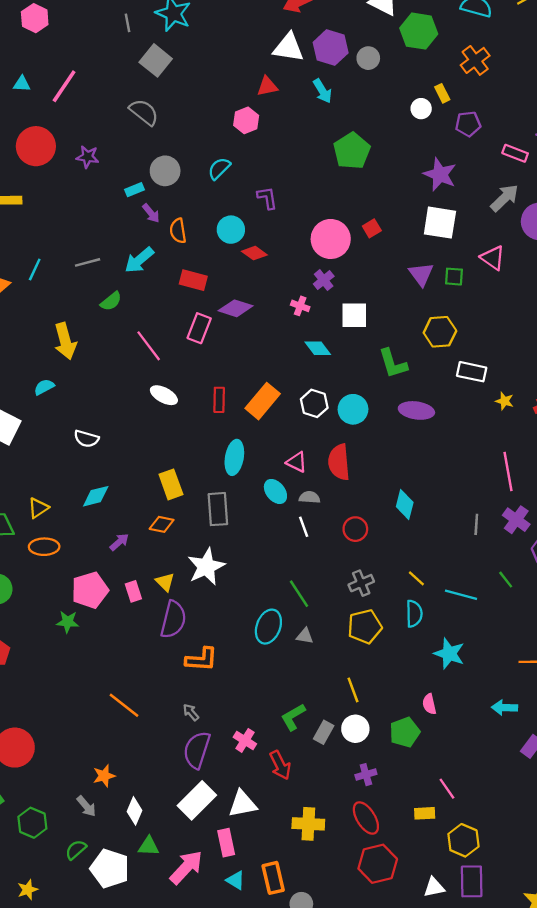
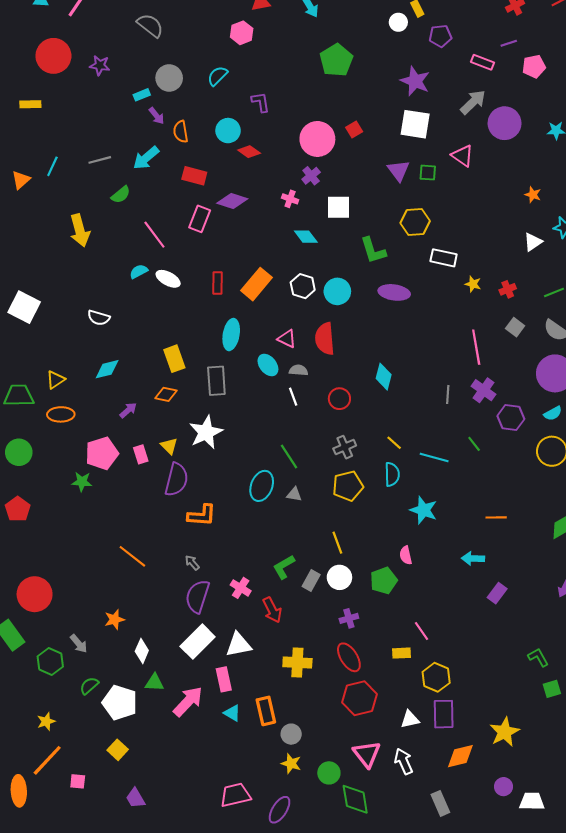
cyan semicircle: (44, 387) -> (139, 271), moved
gray arrow: (86, 806) -> (79, 644), moved

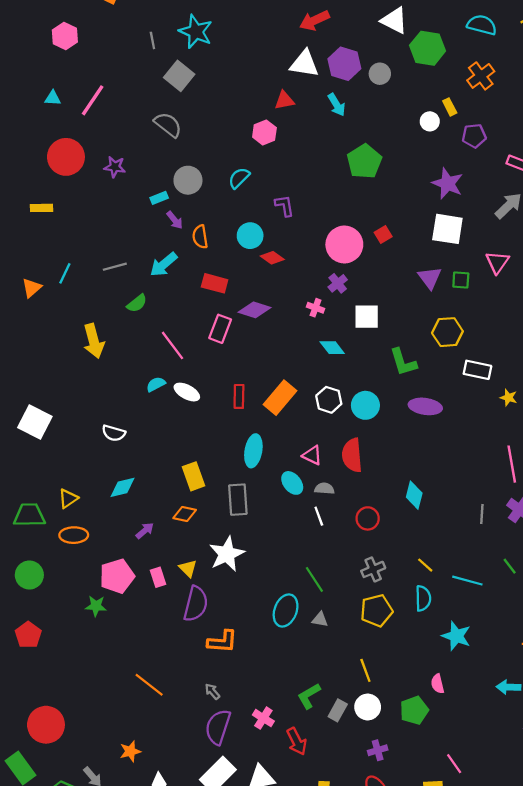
pink triangle: (462, 156) -> (497, 262), turned 30

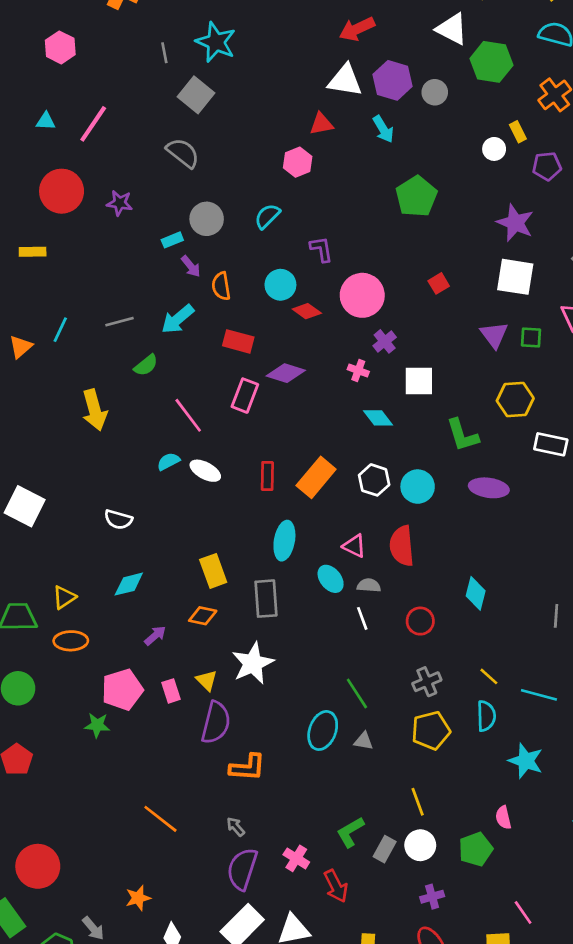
pink circle: (344, 245) -> (362, 295), moved

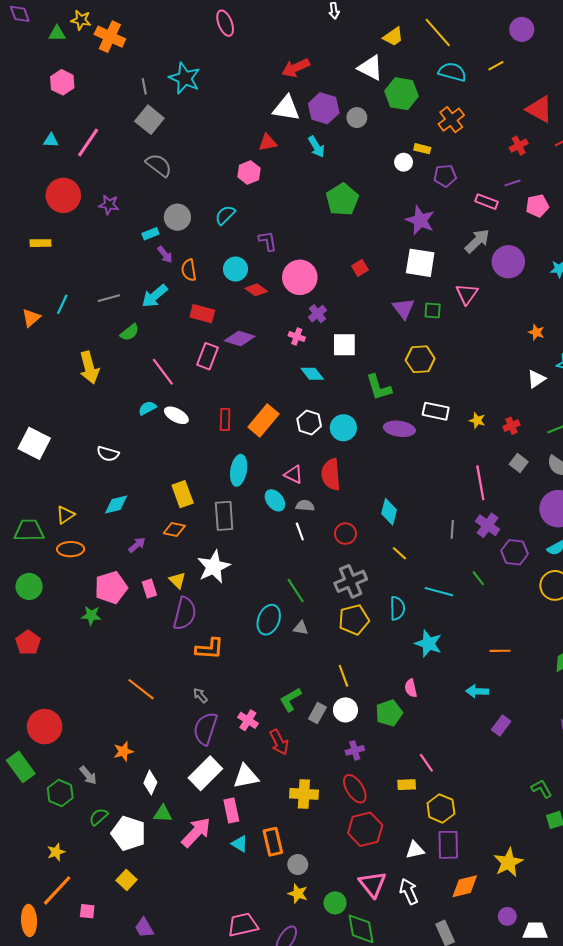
gray square: (196, 95) -> (149, 120), moved
yellow rectangle: (518, 132) -> (422, 149), turned -49
white rectangle: (551, 444) -> (436, 411), moved
yellow line: (489, 676) -> (399, 553), moved
gray cross: (427, 682) -> (351, 581), size x1.4

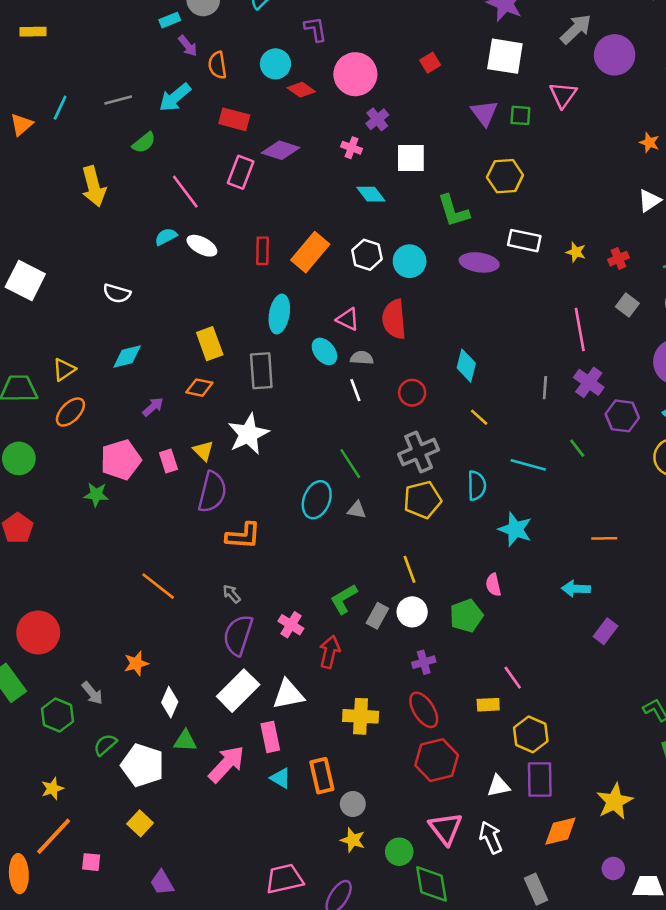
orange ellipse: (71, 549) -> (70, 412), turned -45
red arrow: (279, 742) -> (330, 652), turned -140

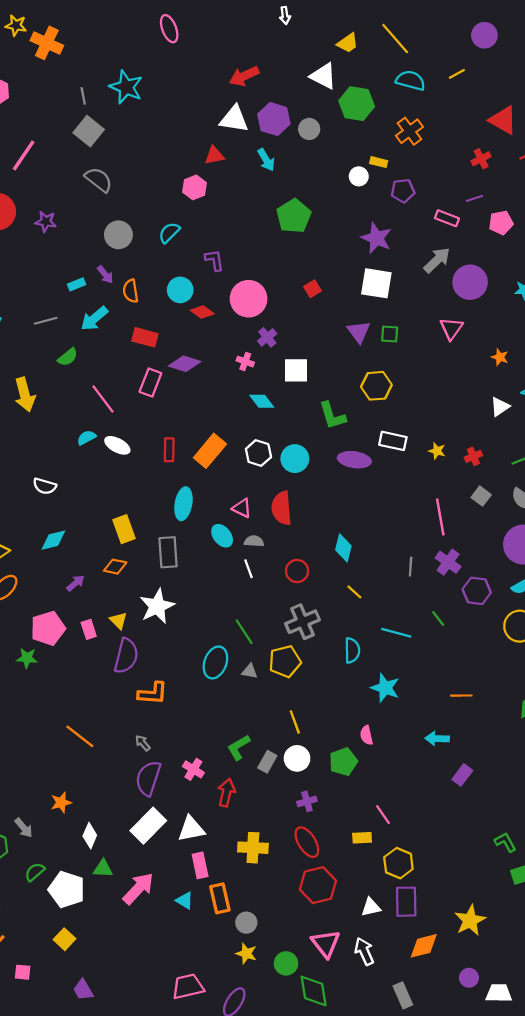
cyan rectangle: (170, 20) -> (77, 284), moved
pink triangle: (563, 95) -> (451, 328), moved
yellow pentagon: (422, 500) -> (285, 661), moved
pink rectangle: (270, 737) -> (200, 865), moved

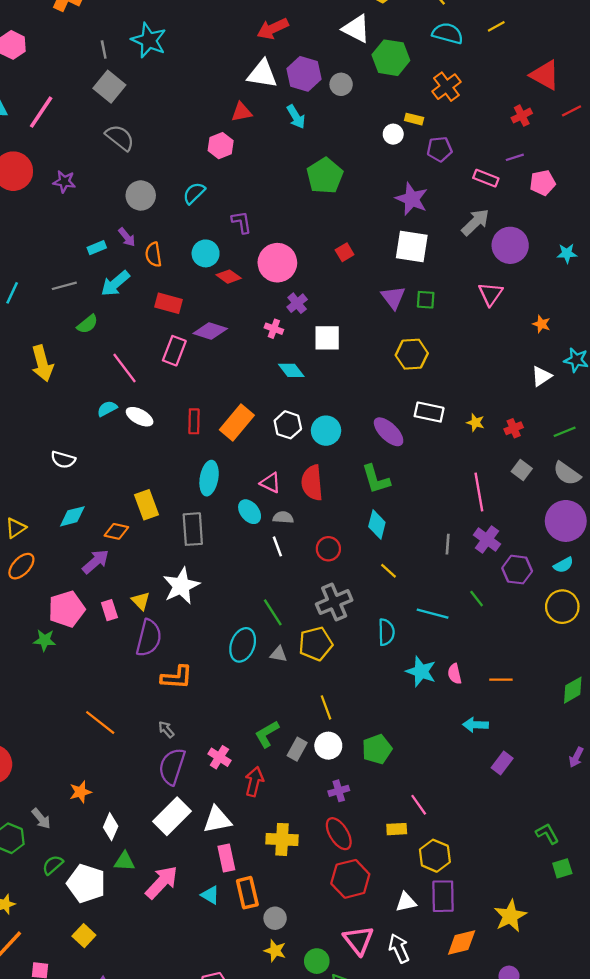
green L-shape: (332, 416) -> (376, 479), moved
purple ellipse: (354, 460) -> (389, 432), turned 36
orange diamond: (115, 567) -> (116, 531), moved
purple arrow: (75, 583) -> (96, 561), size x1.4
pink semicircle: (366, 735) -> (455, 674), moved

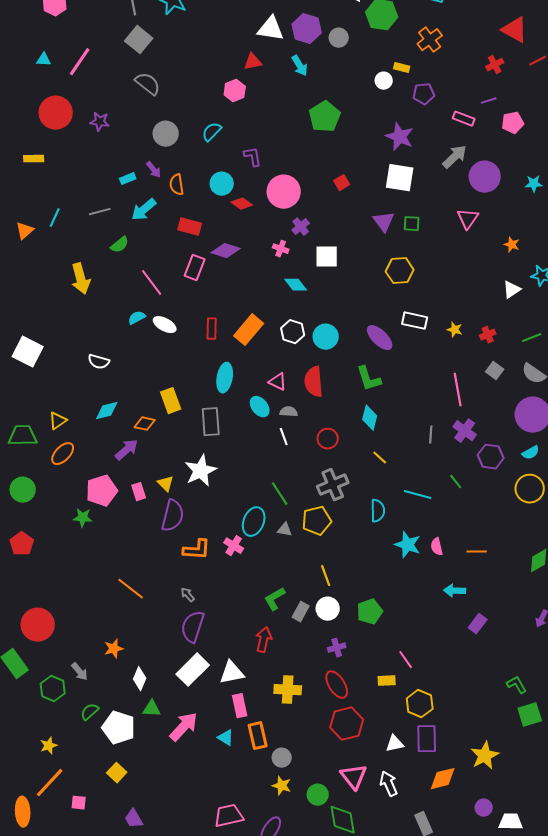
pink cross: (219, 757) -> (234, 546), moved
green square: (562, 868) -> (530, 715), size x1.4

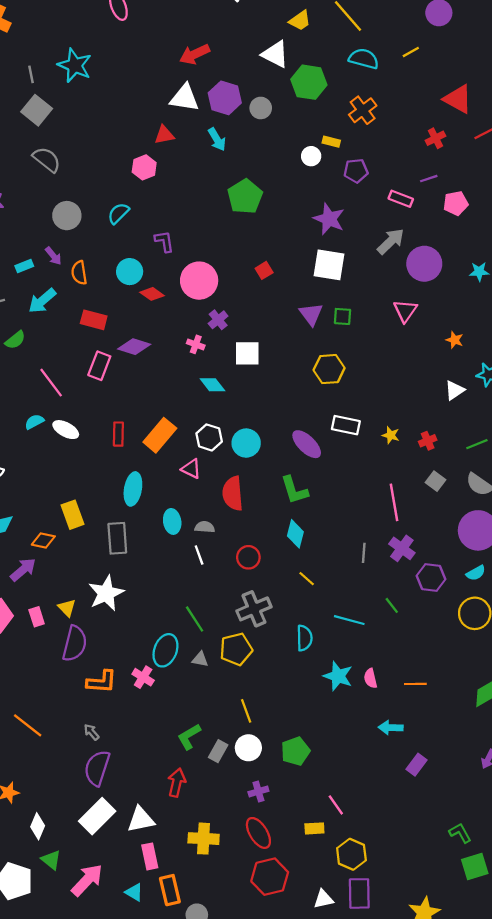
pink triangle: (278, 382) -> (191, 469), moved
cyan ellipse: (260, 407) -> (172, 521), turned 30
green triangle: (152, 709) -> (51, 860), turned 36

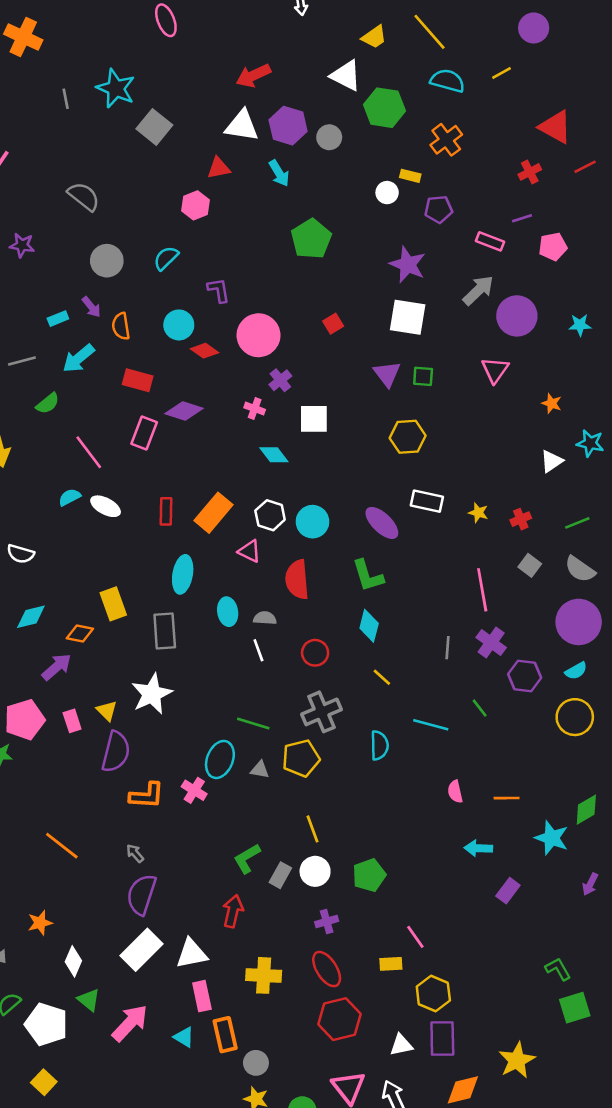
gray square: (37, 110) -> (154, 127), moved
green line: (195, 619) -> (253, 723), turned -40
cyan star: (338, 676) -> (552, 838), moved

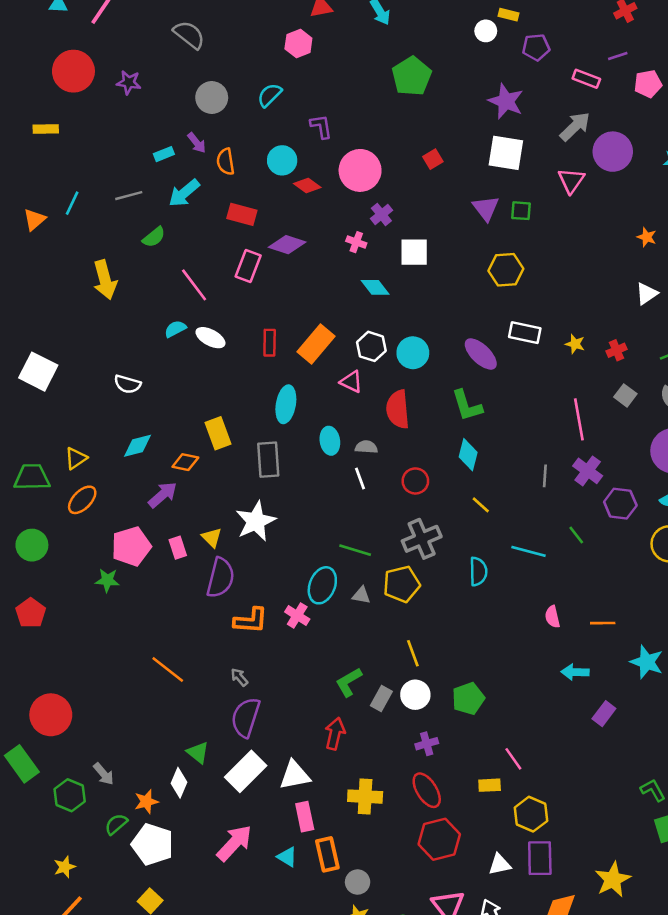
pink triangle: (495, 370) -> (571, 181), moved
orange star: (40, 923) -> (146, 802), moved
green triangle: (89, 1000) -> (198, 753), moved

